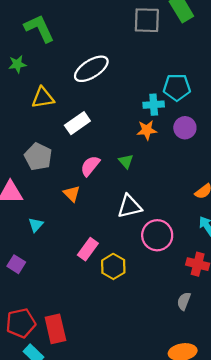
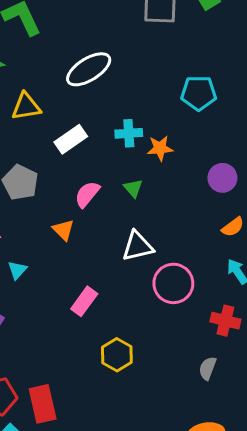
cyan cross: (154, 105) -> (129, 133), moved
purple circle: (185, 128) -> (222, 178), moved
yellow hexagon: (113, 266) -> (117, 355), moved

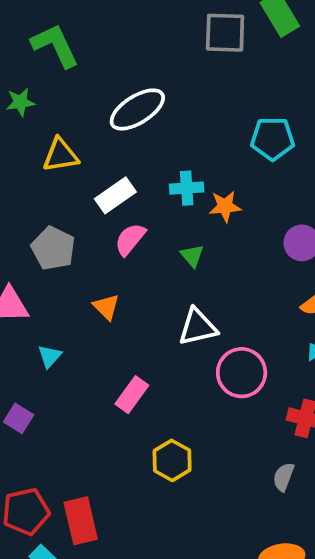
pink semicircle: (87, 194) -> (130, 239), moved

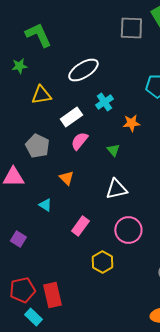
cyan cross: (187, 188) -> (104, 102), moved, turned -30
cyan triangle: (50, 356) -> (45, 205), moved, turned -40
pink circle: (242, 373) -> (128, 230), moved

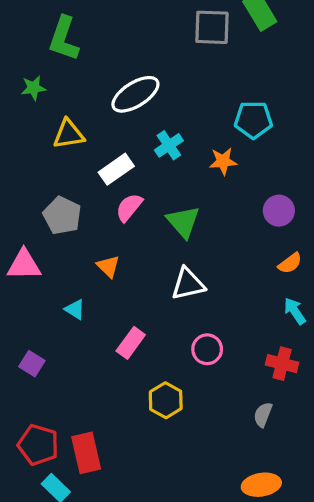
green L-shape: (38, 35) -> (64, 39), turned -136
orange star: (131, 123) -> (223, 161), moved
green triangle: (113, 150) -> (183, 222), size x1.6
pink circle: (128, 230) -> (207, 349), size x0.7
red pentagon: (22, 290) -> (38, 445), turned 30

